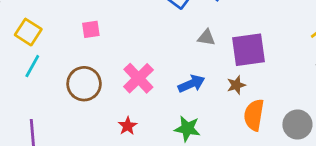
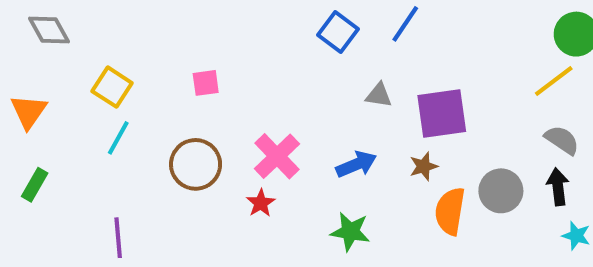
gray circle: (297, 125) -> (501, 191), moved
red star: (128, 126) -> (261, 203), moved

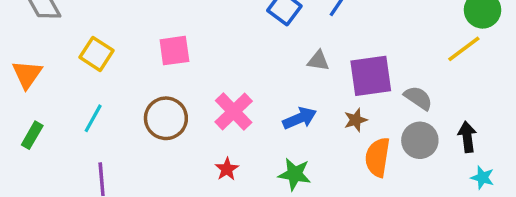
pink square: (206, 83) -> (174, 51), size x1.4
cyan line: (118, 138) -> (93, 118), moved
gray semicircle: (562, 140) -> (418, 98), moved
red star: (261, 203) -> (227, 169), moved

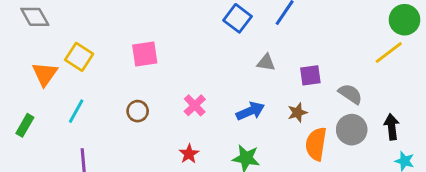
orange triangle: (27, 74) -> (45, 74), moved
purple square: (371, 76) -> (310, 75), size x0.6
pink cross: (234, 112) -> (195, 105), size x0.7
brown circle: (166, 118) -> (138, 111), size x0.6

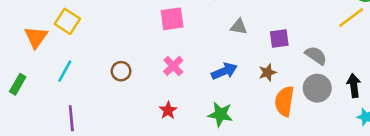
pink square: (145, 54) -> (172, 19), moved

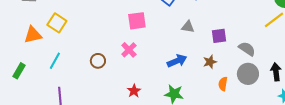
orange triangle: (36, 37) -> (33, 35), turned 42
pink cross: (173, 66) -> (129, 50), moved
orange semicircle: (284, 101) -> (223, 84), size x0.6

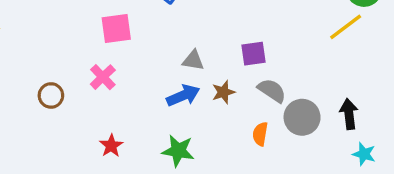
gray triangle: (188, 27) -> (193, 60), moved
gray semicircle: (247, 49) -> (272, 90), moved
brown star: (210, 62) -> (223, 92), moved

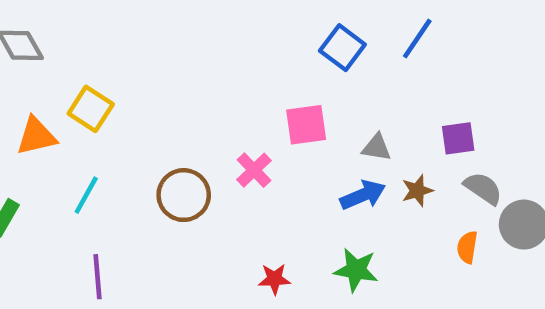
pink square: (116, 29) -> (306, 125), moved
brown circle: (51, 95) -> (184, 195), size x1.5
red star: (111, 146) -> (274, 279), moved, turned 30

